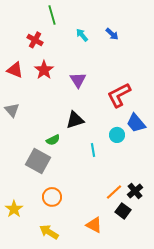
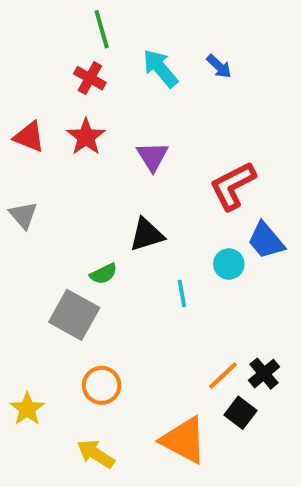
cyan arrow: (82, 35) -> (160, 68), size x1.5
red cross: (35, 40) -> (90, 78), moved
orange triangle: (94, 225) -> (184, 440), size x1.5

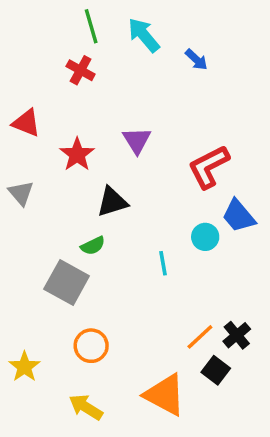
cyan arrow: (160, 68) -> (144, 35), moved
red star: (86, 137) -> (77, 154), moved
black triangle: (147, 235) -> (112, 202), moved

